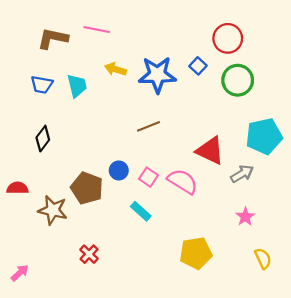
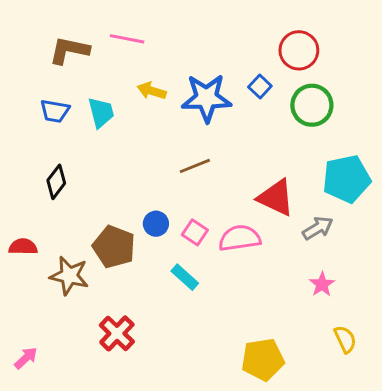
pink semicircle: (183, 181) -> (240, 238), turned -40
yellow pentagon: (196, 253) -> (263, 359), moved
red cross: (89, 254) -> (117, 333), size x1.4

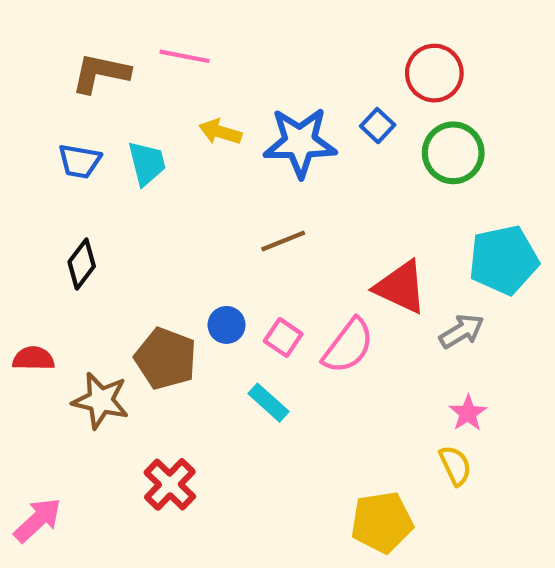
pink semicircle: (240, 238) -> (348, 346), turned 135
yellow semicircle: (345, 339) -> (455, 466), moved
pink arrow: (26, 358) -> (38, 520), size x1.4

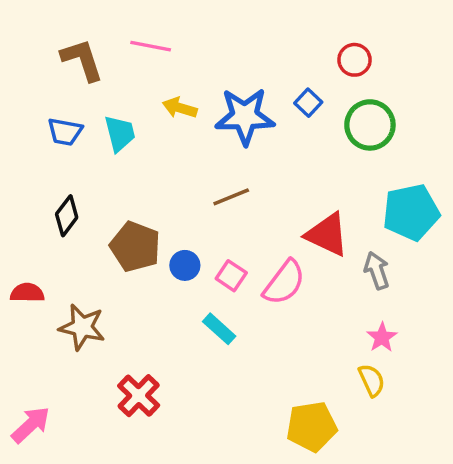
brown L-shape: (101, 73) -> (82, 60), turned 60
red circle: (434, 73) -> (354, 60), size x0.7
gray arrow: (462, 331) -> (377, 271), turned -78
brown pentagon: (166, 359) -> (135, 247), moved

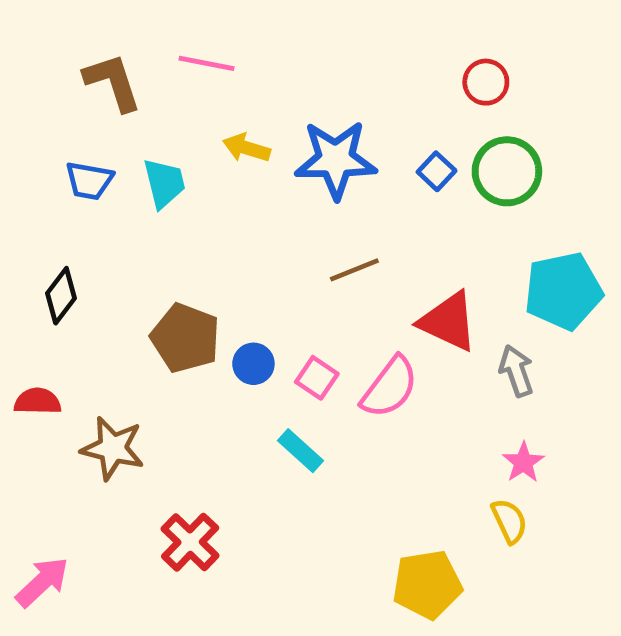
blue square: (308, 103) -> (437, 171), moved
brown line: (231, 197) -> (354, 270), moved
black diamond: (67, 216) -> (61, 296), moved

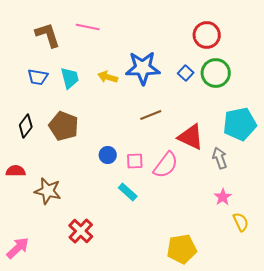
red circle: (486, 82) -> (207, 35), size x1.4
yellow arrow: (246, 148) -> (108, 77), moved
brown pentagon: (185, 338) -> (64, 126), moved
pink square: (317, 378) -> (135, 161), turned -36
yellow semicircle: (509, 521) -> (241, 222), moved

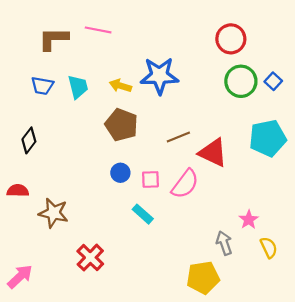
brown L-shape: (48, 35) -> (53, 39), turned -72
blue square: (186, 73) -> (273, 81), moved
brown line: (151, 115) -> (178, 137), moved
brown pentagon: (64, 126) -> (122, 125), moved
gray arrow: (220, 158) -> (224, 243), moved

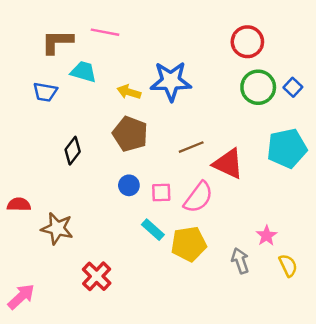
cyan trapezoid: (78, 87) -> (83, 72), moved, turned -60
black diamond: (29, 140) -> (73, 151), moved
yellow pentagon: (203, 278) -> (189, 244), moved

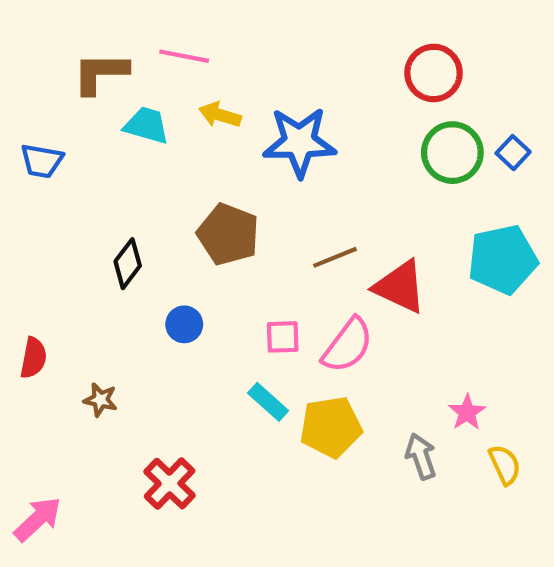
blue trapezoid: (45, 92) -> (42, 161), moved
yellow arrow: (129, 92) -> (220, 115), moved
blue circle: (129, 185) -> (184, 324), moved
red semicircle: (19, 204) -> (33, 358), turned 100
brown star: (57, 228) -> (100, 400), size x0.6

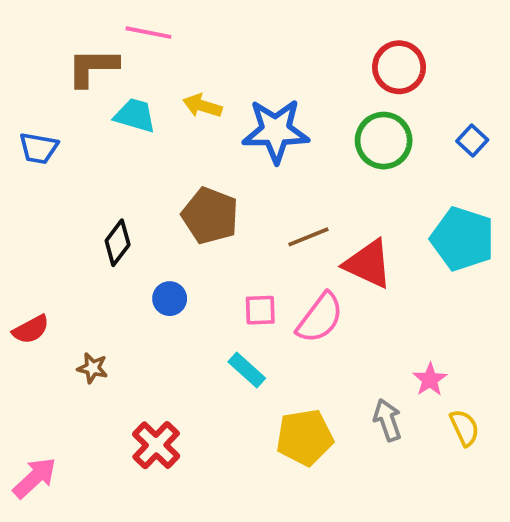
pink line: (184, 56) -> (148, 33), moved
green circle: (452, 153) -> (384, 141), moved
cyan pentagon: (503, 259) -> (463, 239), turned 30
red semicircle: (33, 358) -> (31, 329), turned 51
yellow pentagon: (331, 427) -> (305, 437), moved

